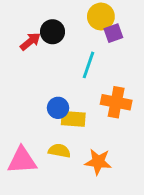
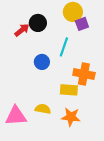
blue circle: (58, 108) -> (42, 62), moved
yellow rectangle: (73, 119) -> (69, 90), moved

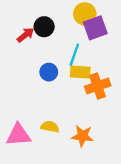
purple square: (82, 24) -> (95, 28), size x1.5
orange cross: (84, 74) -> (98, 86), turned -30
yellow rectangle: (69, 90) -> (80, 72), moved

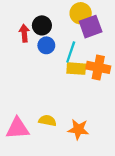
red arrow: (25, 35) -> (24, 33), turned -56
blue circle: (49, 72) -> (46, 45), moved
orange cross: (98, 86) -> (98, 67), moved, turned 30

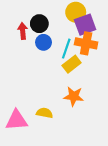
orange cross: (98, 67) -> (86, 43), moved
yellow rectangle: (76, 69) -> (72, 64), turned -42
orange star: (78, 129) -> (74, 96), moved

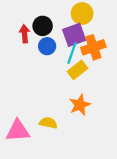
purple square: (85, 25) -> (74, 35), moved
orange cross: (86, 43) -> (93, 47), turned -30
orange star: (74, 96) -> (80, 105), turned -30

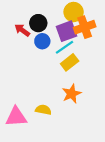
red arrow: (25, 34) -> (22, 30), turned -49
orange cross: (93, 47) -> (85, 27), moved
cyan line: (72, 53) -> (64, 47), turned 36

